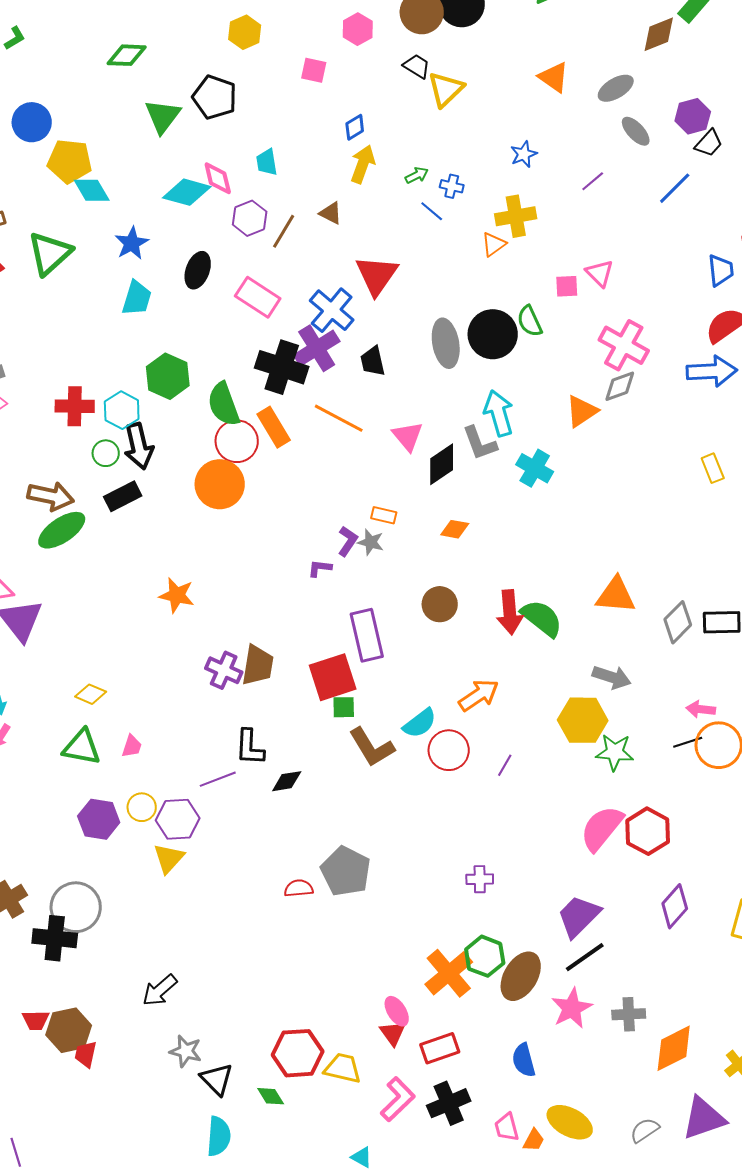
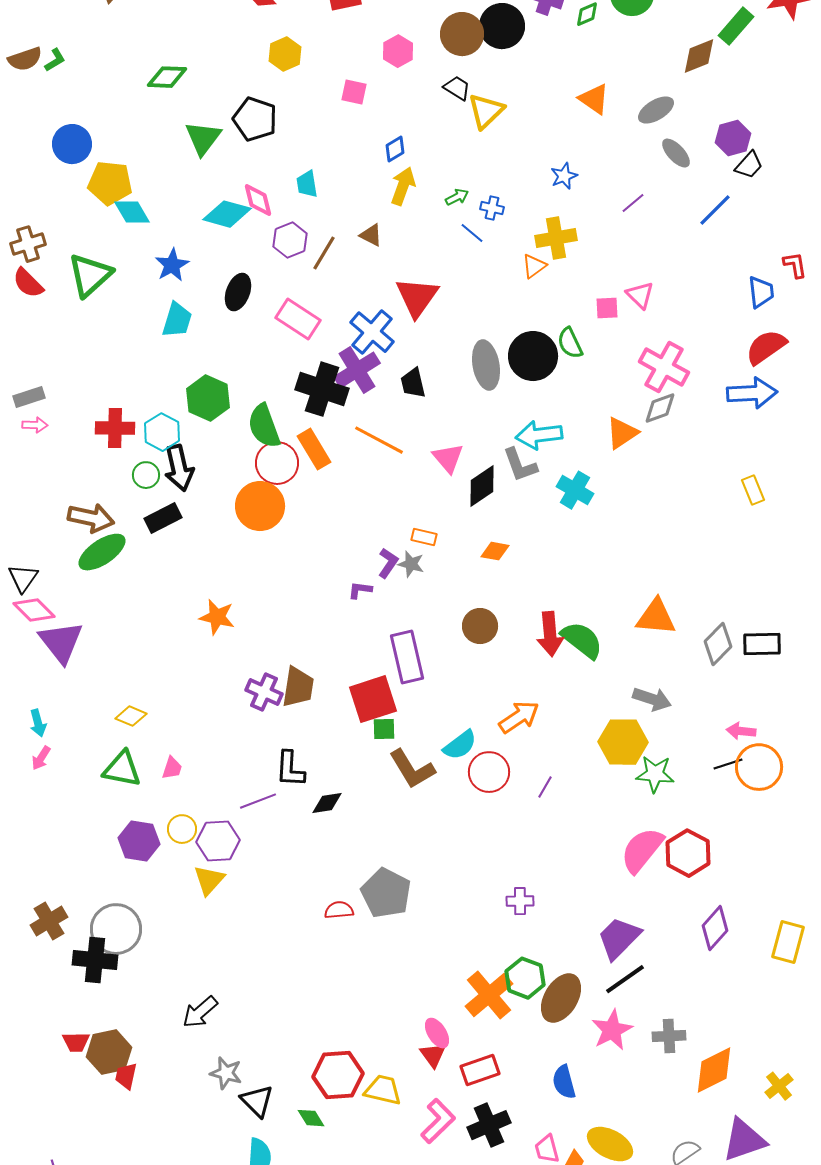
cyan arrow: (499, 413) -> (539, 435), turned -81

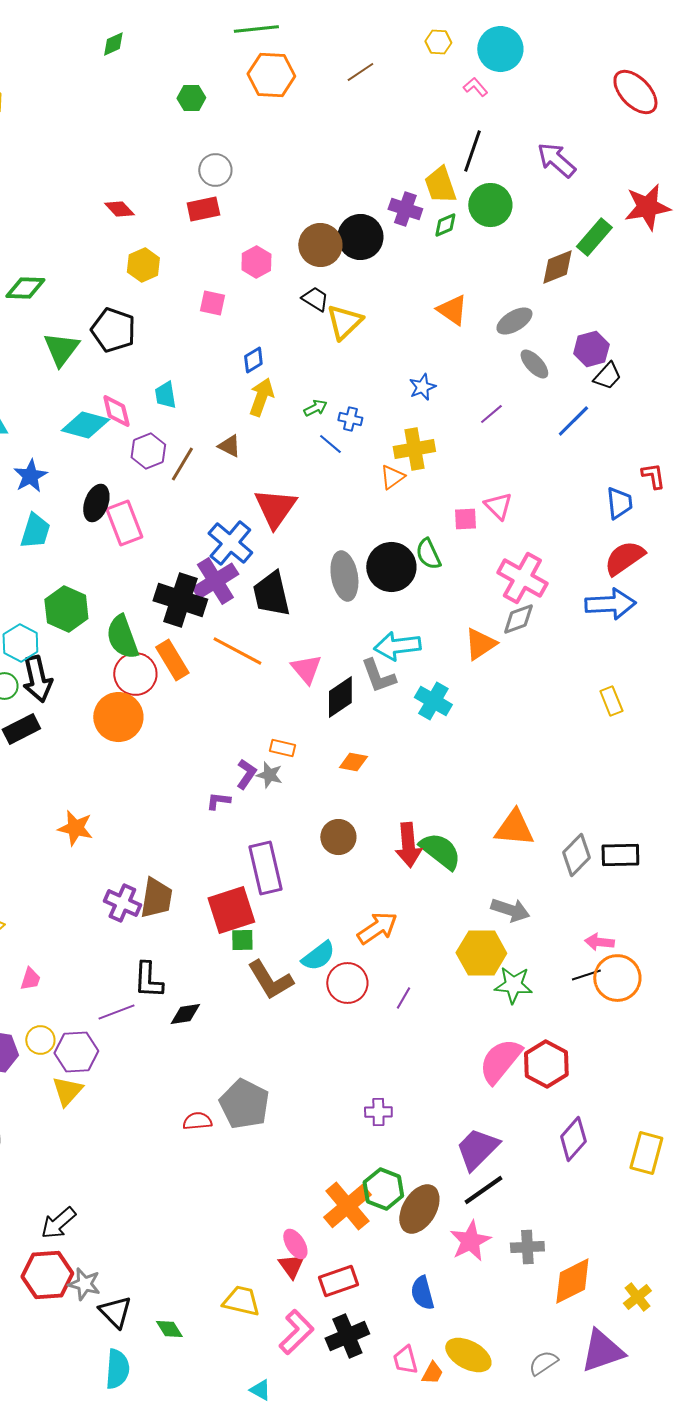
pink rectangle: (298, 319) -> (124, 523), moved, turned 36
black trapezoid: (413, 383) -> (271, 594), size x1.5
red hexagon: (338, 1075) -> (47, 1275), moved

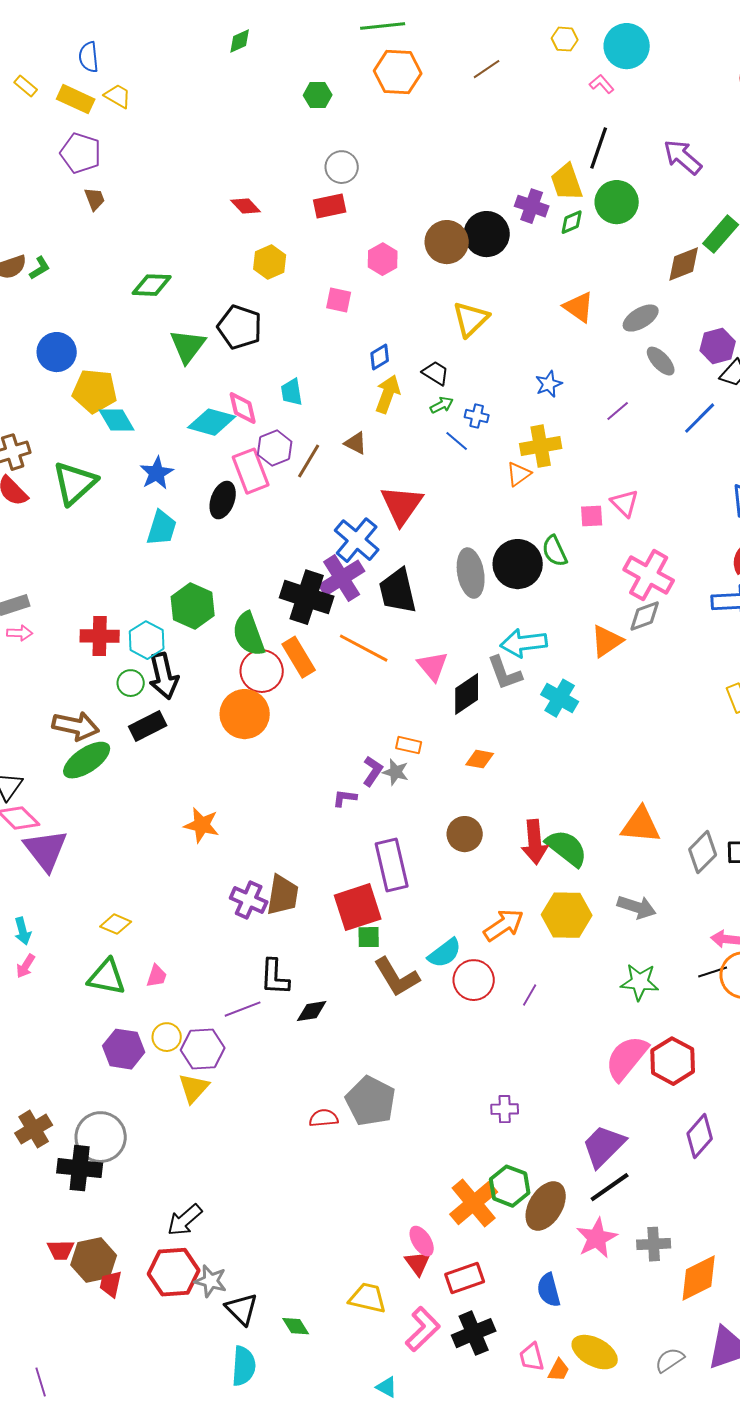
black trapezoid: (315, 299) -> (436, 373), moved
pink rectangle: (124, 523) -> (251, 471), moved
yellow hexagon: (481, 953) -> (567, 915), moved

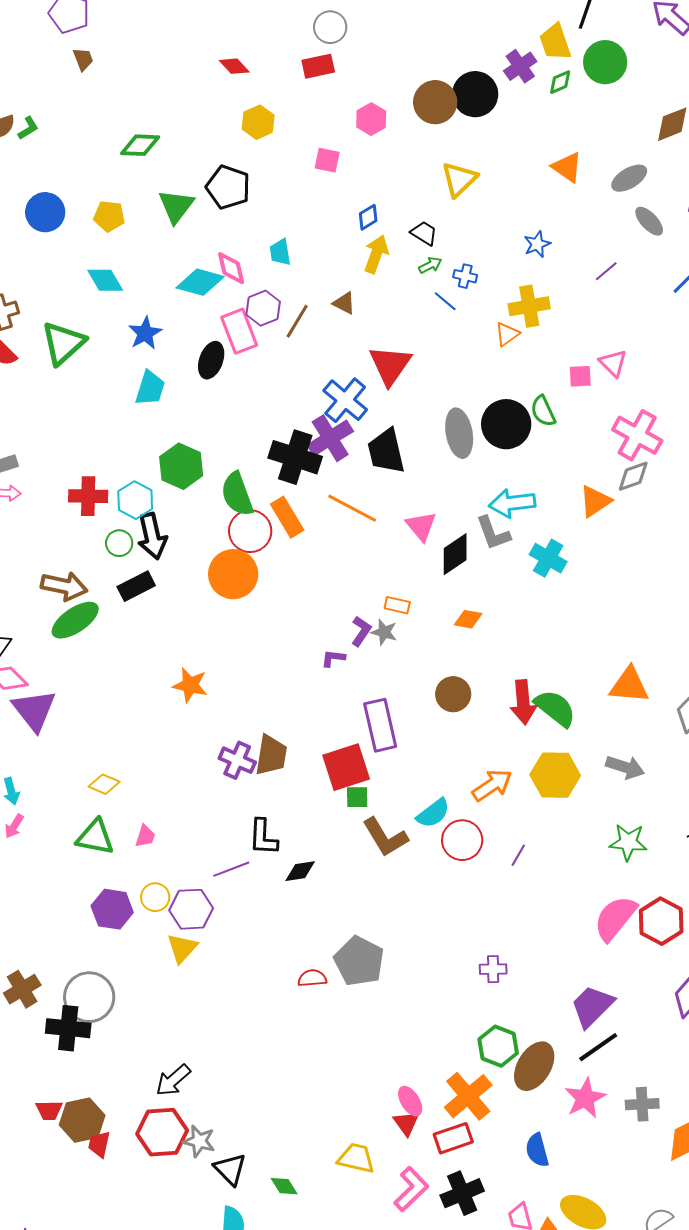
purple cross: (532, 206) -> (520, 66), turned 36
yellow pentagon: (95, 391) -> (109, 216), moved, size x0.7
orange cross: (474, 1203) -> (468, 1096), moved

